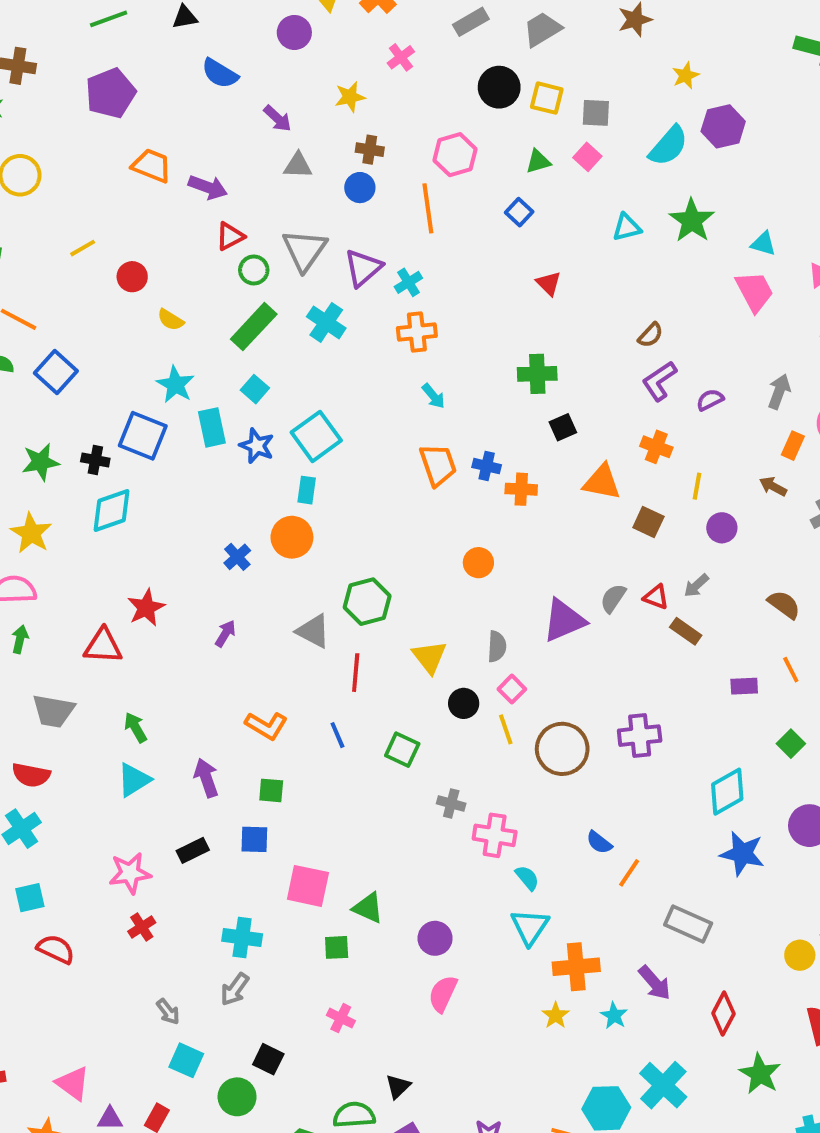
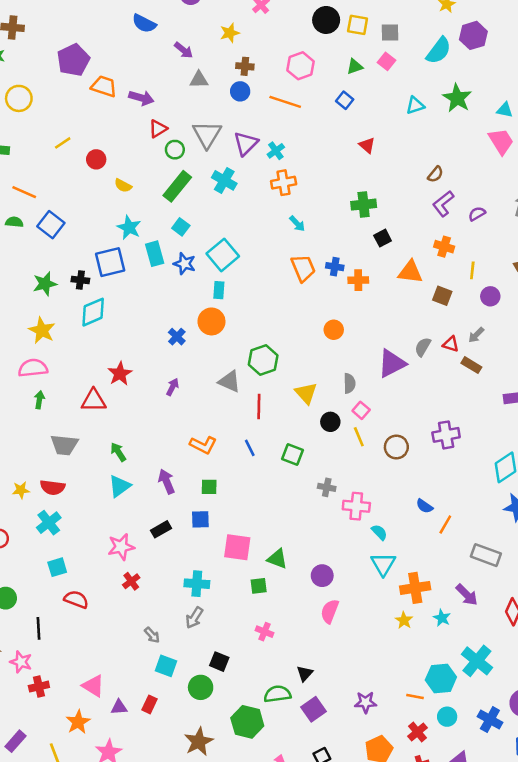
purple pentagon: (111, 93) -> (73, 60), moved
orange line: (428, 208) -> (285, 102), turned -60
blue square: (143, 436) -> (110, 262), turned -32
brown circle: (562, 749) -> (396, 447), size x0.7

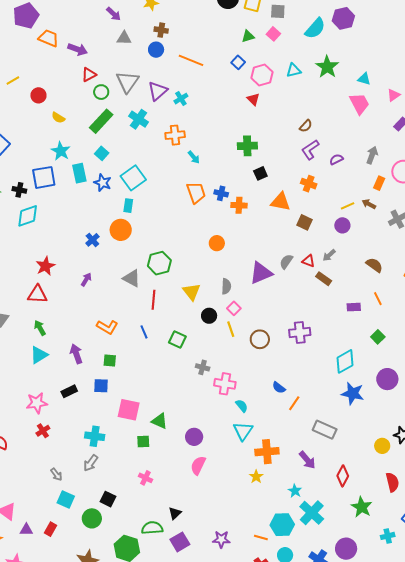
pink hexagon: (300, 66) -> (262, 75), moved
orange cross: (284, 183) -> (175, 135), moved
yellow line: (472, 270) -> (348, 206), moved, turned 56
red triangle: (94, 401) -> (37, 294), moved
cyan star: (442, 618) -> (295, 491), moved

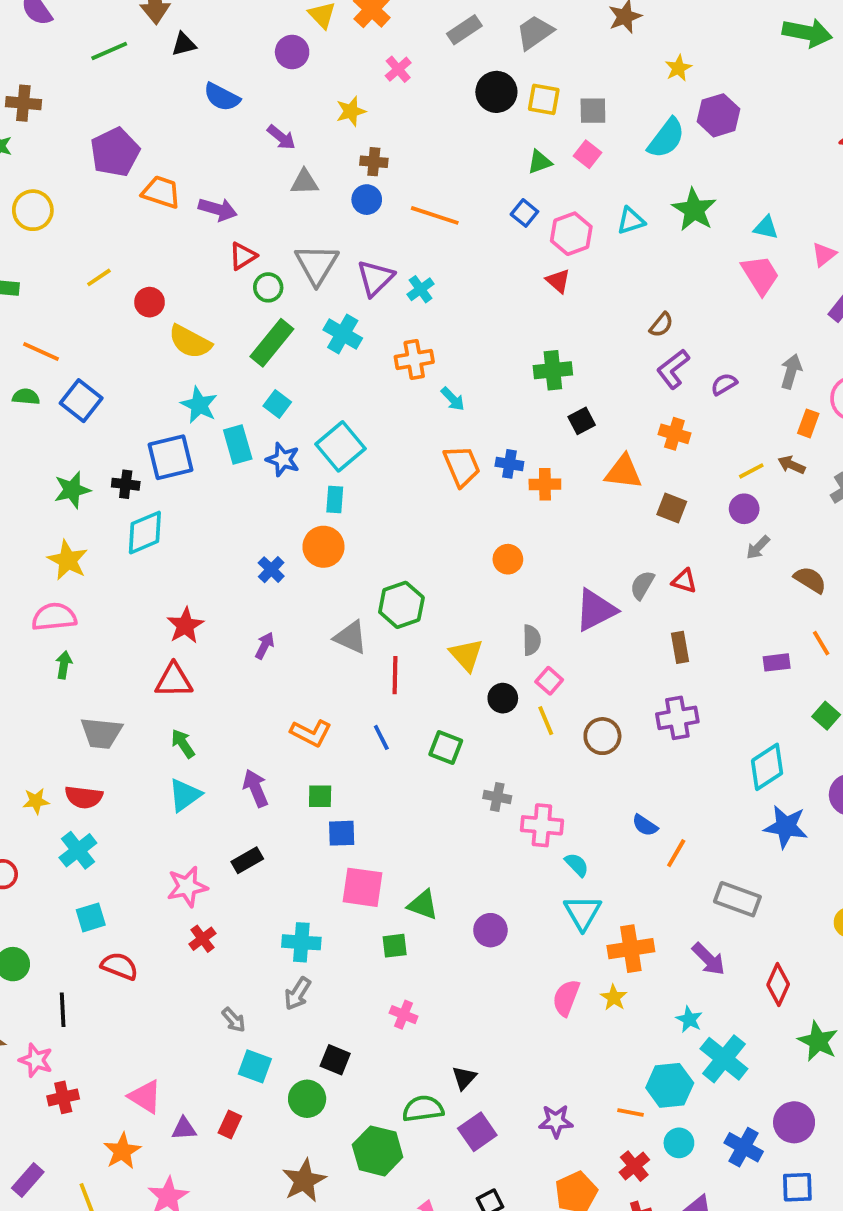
yellow semicircle: (58, 118) -> (190, 342), size x1.6
gray arrow: (329, 255) -> (758, 547), moved
brown rectangle: (324, 279) -> (680, 647), moved, turned 49
blue square: (101, 386) -> (342, 833), moved
pink semicircle: (198, 465) -> (566, 998), moved

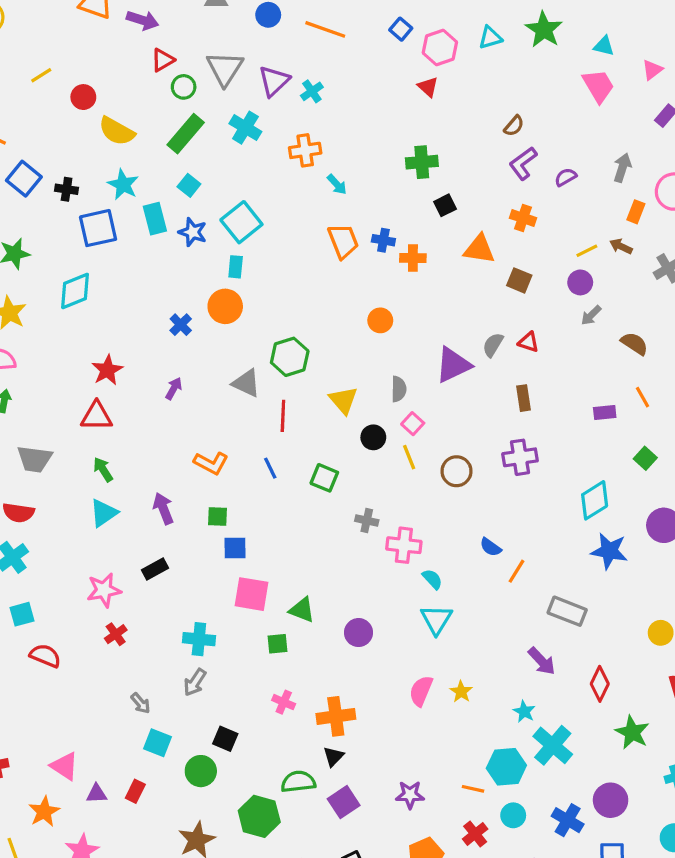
black cross: (126, 484) -> (67, 189), moved
orange cross: (631, 949) -> (336, 716), moved

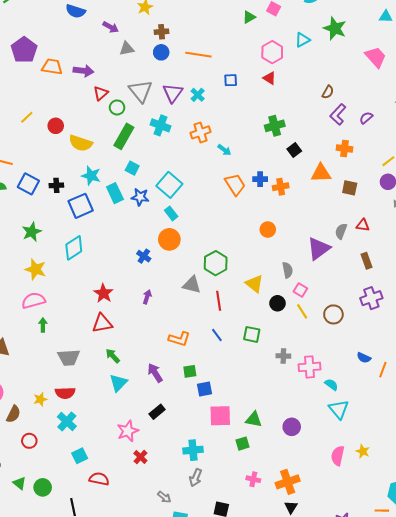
blue square: (401, 29) -> (231, 80), moved, turned -32
cyan triangle: (604, 46) -> (386, 17), moved
cyan rectangle: (236, 267) -> (171, 213), turned -32

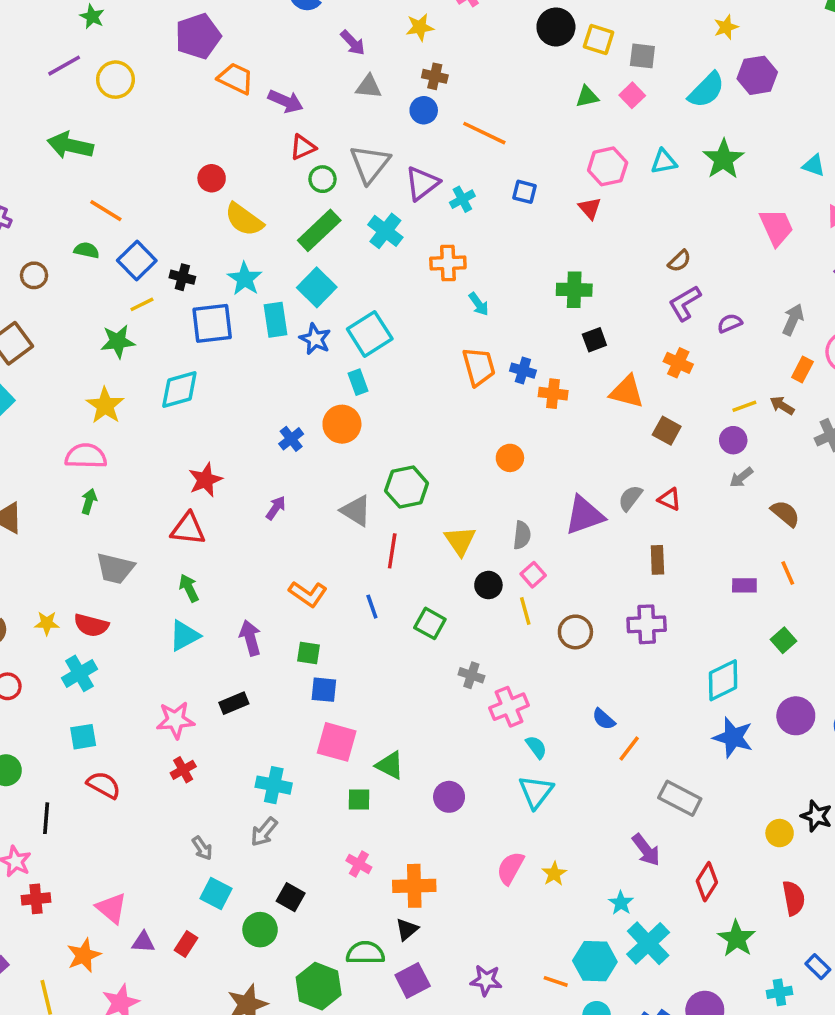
yellow line: (27, 117) -> (142, 304), moved
cyan square: (132, 168) -> (317, 287), size x1.5
pink cross: (310, 367) -> (509, 707), turned -35

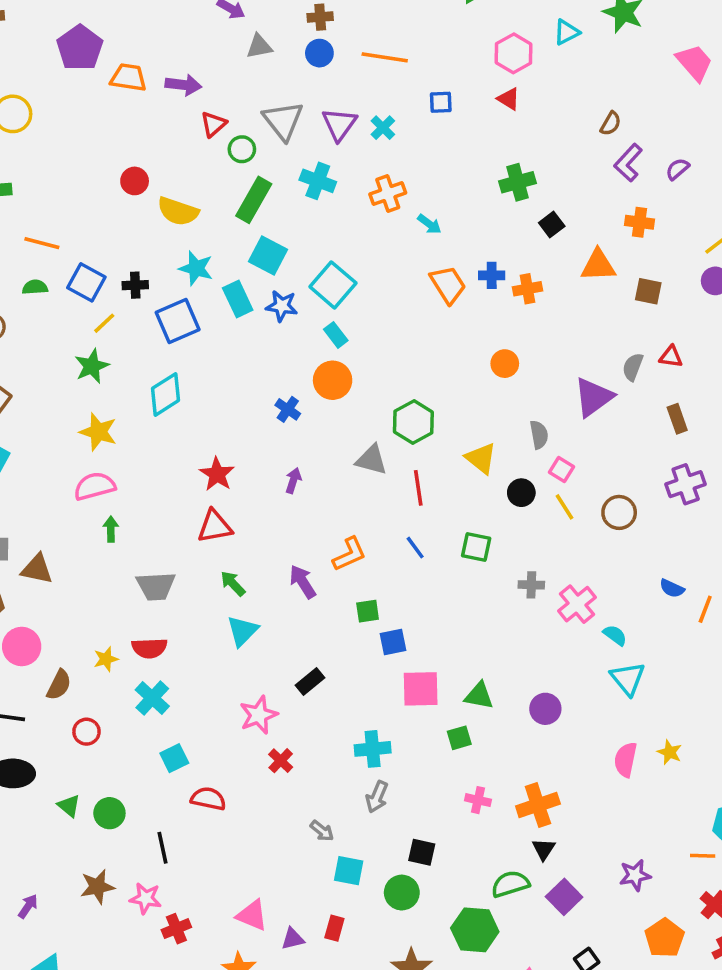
orange L-shape: (308, 594) -> (349, 554), turned -42
purple arrow: (250, 638) -> (303, 582), moved

